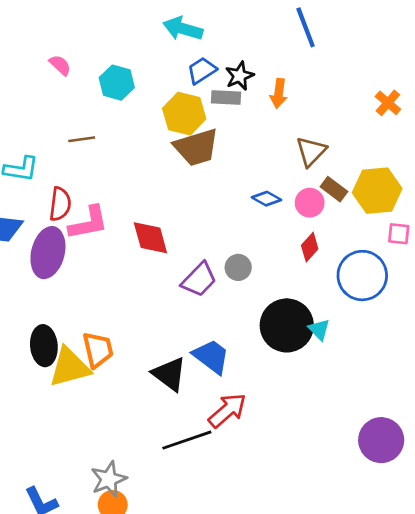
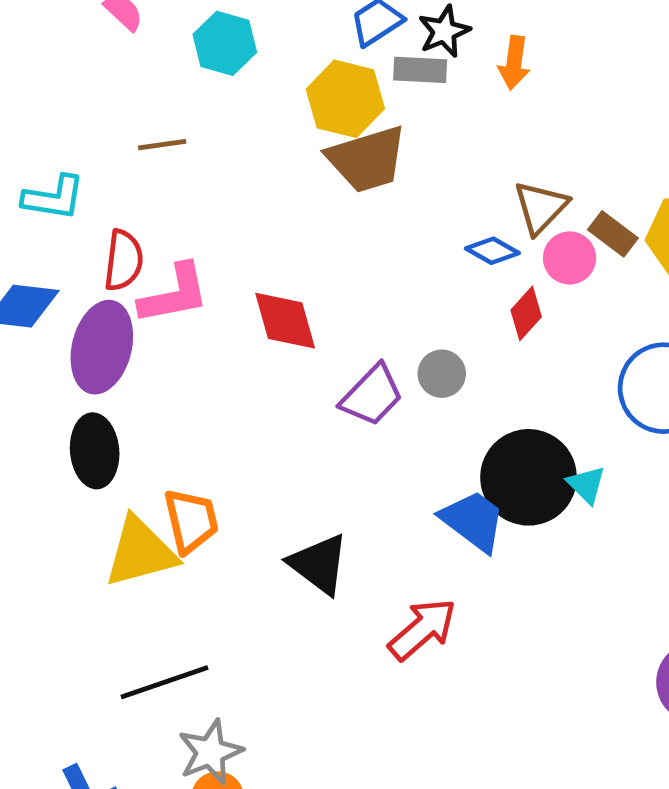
brown triangle: (311, 151) -> (541, 207), moved
red diamond: (310, 247) -> (526, 313), moved
black ellipse: (44, 346) -> (95, 451), moved
blue trapezoid: (211, 356) -> (473, 521), moved
black line: (187, 440) -> (165, 682), moved

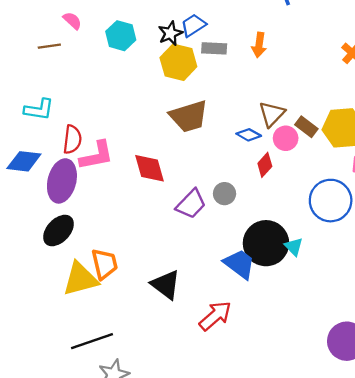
black star: (444, 31) -> (170, 33), moved
brown line: (162, 145) -> (49, 46), moved
brown trapezoid: (367, 159) -> (189, 116), moved
black ellipse: (95, 451) -> (58, 231), turned 48

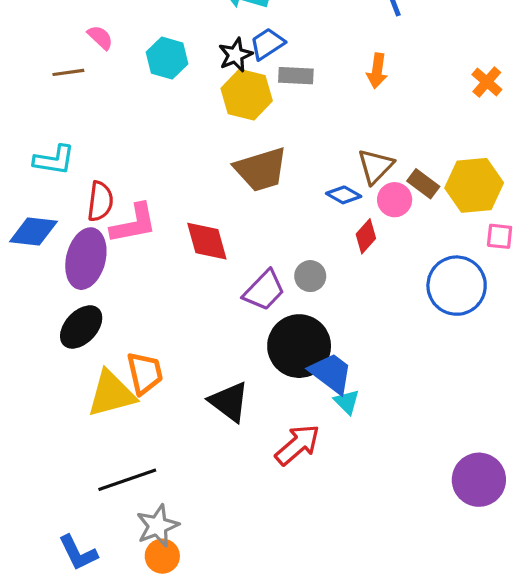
orange arrow: (259, 45) -> (377, 71), moved
black circle: (266, 243) -> (299, 346), moved
cyan triangle: (294, 247) -> (347, 402), moved

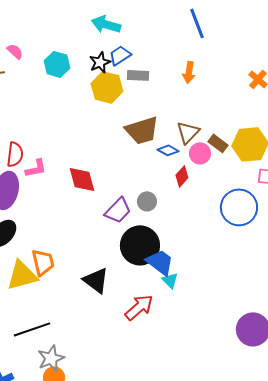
brown trapezoid: (261, 169) -> (142, 130), moved
pink L-shape: (134, 224) -> (36, 168), size x0.7

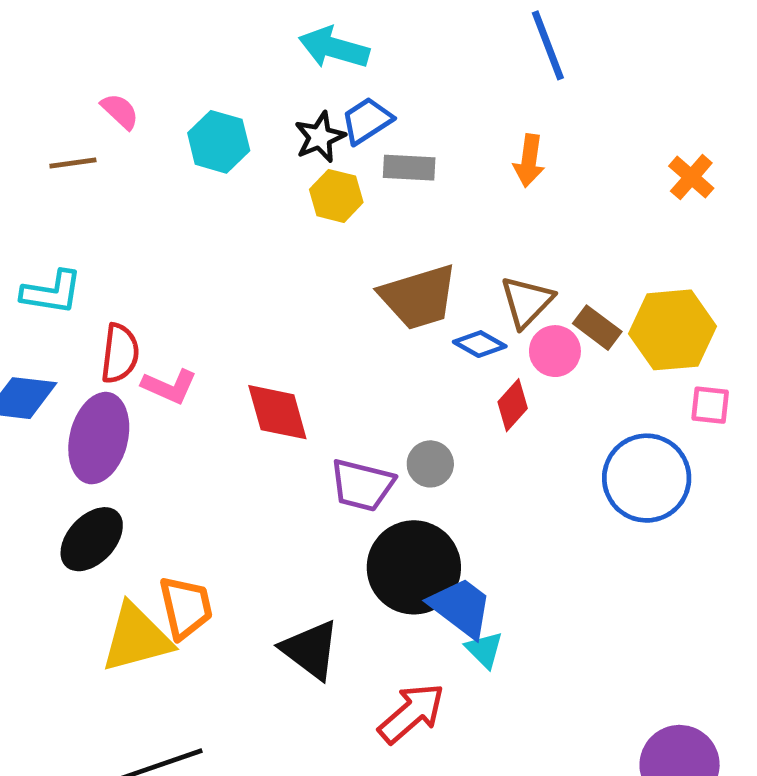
yellow hexagon: (107, 87) -> (336, 196), size x0.7
pink L-shape: (36, 168) -> (169, 386), turned 35
purple trapezoid: (118, 210) -> (362, 485), turned 60

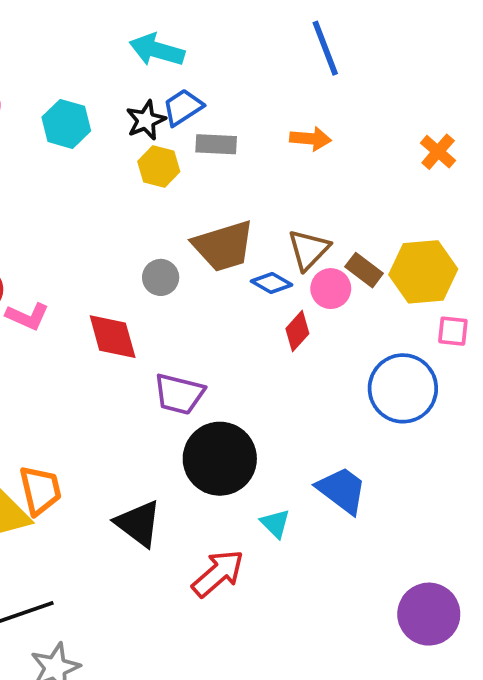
orange arrow: (529, 161) -> (310, 139), turned -93
gray circle: (430, 464) -> (161, 277), moved
blue trapezoid: (461, 607) -> (342, 490), moved

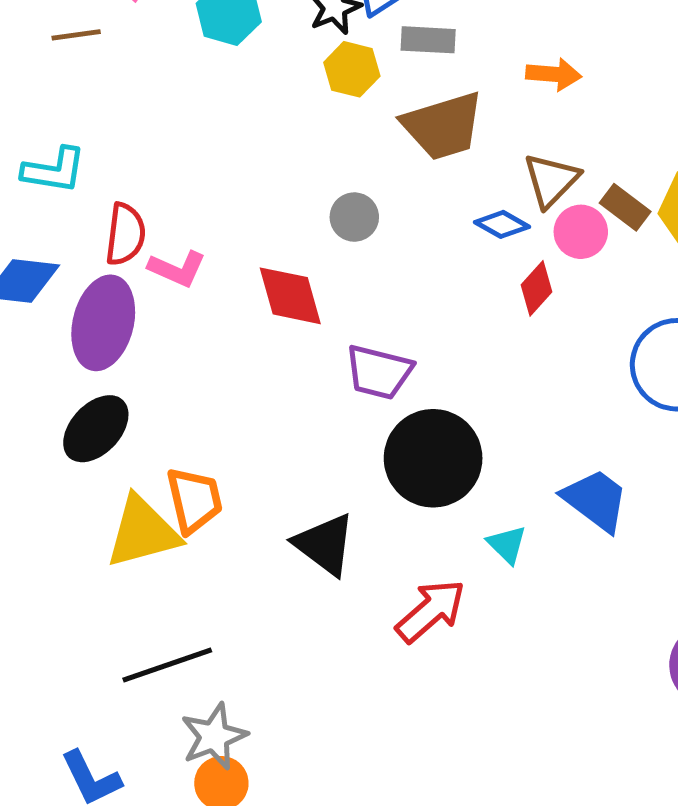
orange arrow: (310, 139) -> (554, 74), moved
brown trapezoid: (223, 246) -> (443, 126), moved

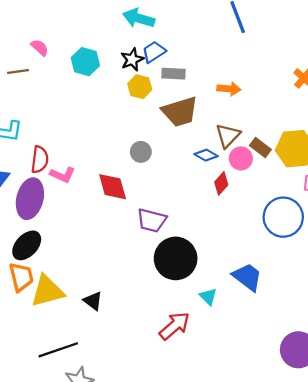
orange trapezoid: (194, 500) -> (21, 277), moved
black triangle: (325, 544) -> (93, 301), moved, size x0.7

